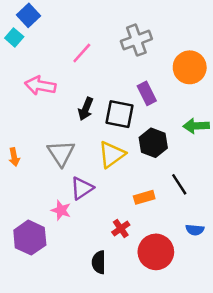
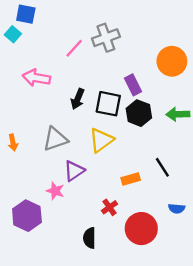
blue square: (29, 15) -> (26, 14), turned -36
gray cross: (136, 40) -> (106, 38), moved
black hexagon: (153, 143) -> (139, 113), moved
gray triangle: (61, 153) -> (55, 139), turned 44

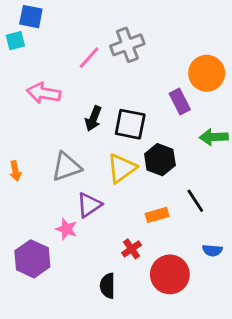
cyan square: (13, 34) -> (15, 41), turned 35
purple rectangle: (133, 85) -> (180, 102), moved
black hexagon: (139, 113) -> (160, 160), moved

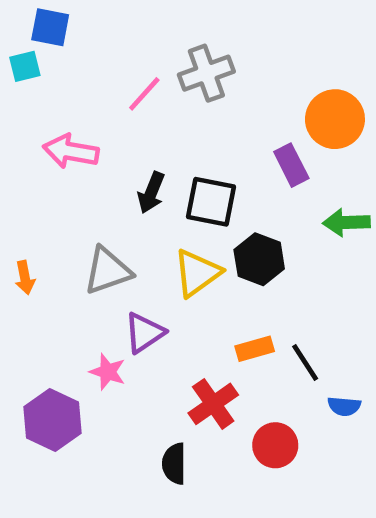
black line: (195, 201) -> (305, 363), moved
red cross: (132, 249) -> (213, 404), size x1.5
red circle: (170, 274) -> (275, 445), size x0.7

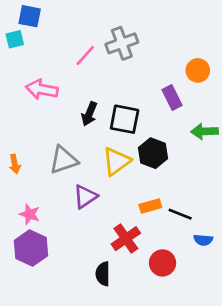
orange circle: (335, 119) -> (198, 70), size x0.7
black line: (305, 363) -> (180, 214), turned -35
pink star: (108, 372) -> (30, 214), moved

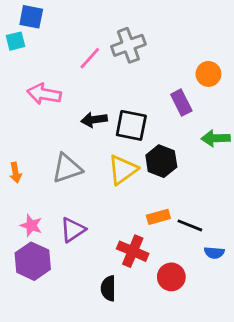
black arrow: (89, 114) -> (94, 120), turned 60
purple triangle: (85, 197) -> (73, 230), moved
red cross: (126, 239) -> (133, 251), turned -32

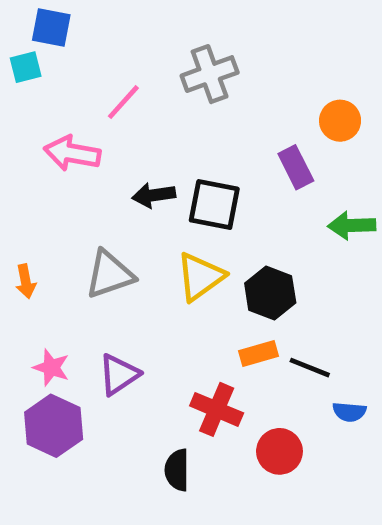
pink line: (90, 58) -> (123, 102), moved
black hexagon: (161, 161) -> (270, 293), moved

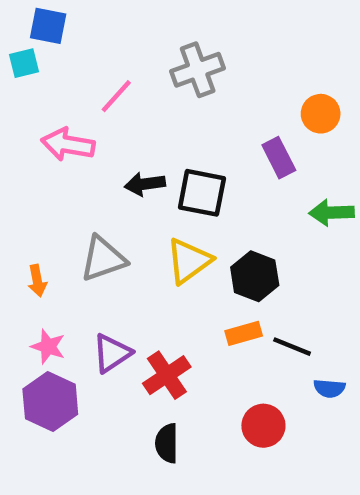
orange arrow: (26, 281) -> (37, 281), moved
red cross: (217, 409) -> (167, 375), moved, turned 33

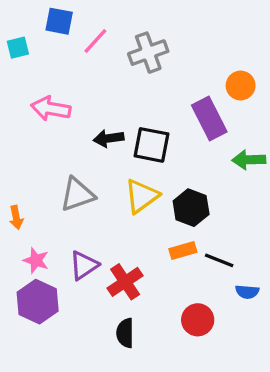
blue square: (48, 26) -> (59, 21), moved
pink line: (116, 96) -> (95, 41), moved
purple rectangle: (279, 158) -> (209, 119), size x1.4
orange arrow: (37, 281) -> (16, 218), moved

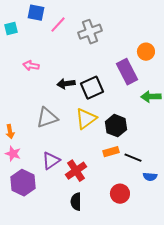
pink arrow: (51, 109) -> (31, 66), size x0.7
black square: (151, 145) -> (92, 88), turned -35
pink star: (36, 260) -> (13, 154), moved

